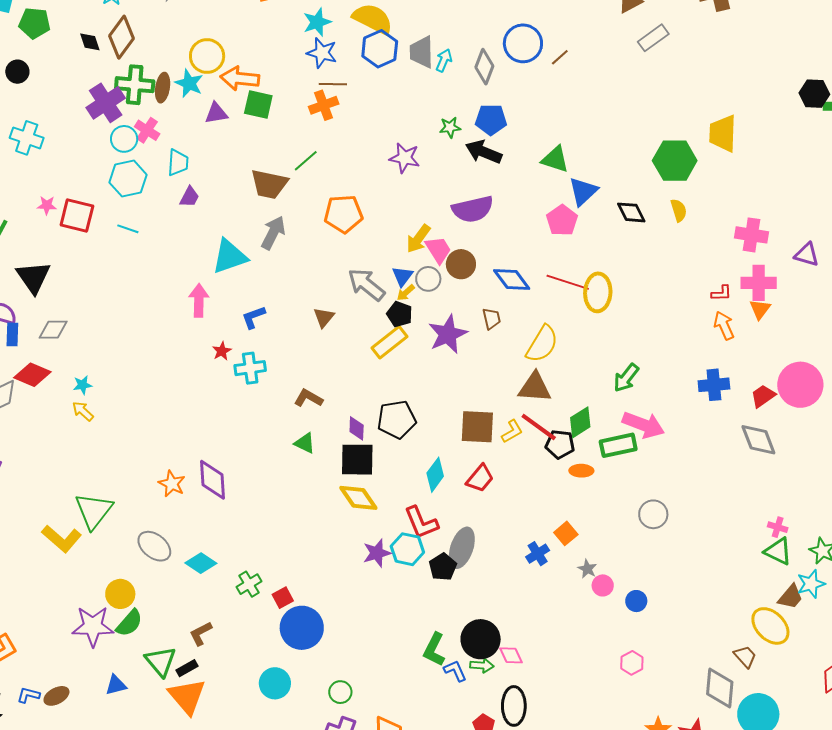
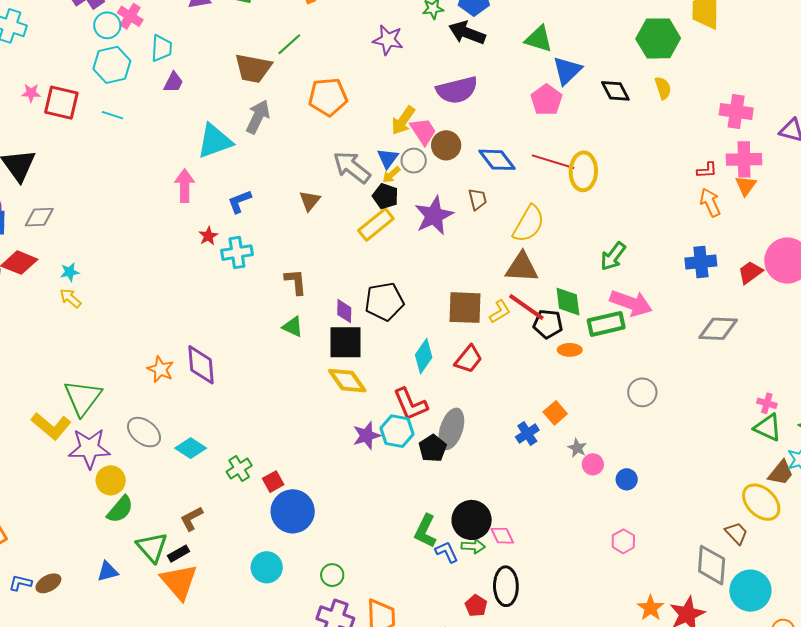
brown L-shape: (308, 398) -> (296, 282), turned 56
green diamond: (580, 422) -> (568, 302), turned -64
gray diamond: (758, 440) -> (718, 329), moved, turned -66
purple star: (93, 626) -> (89, 448), moved

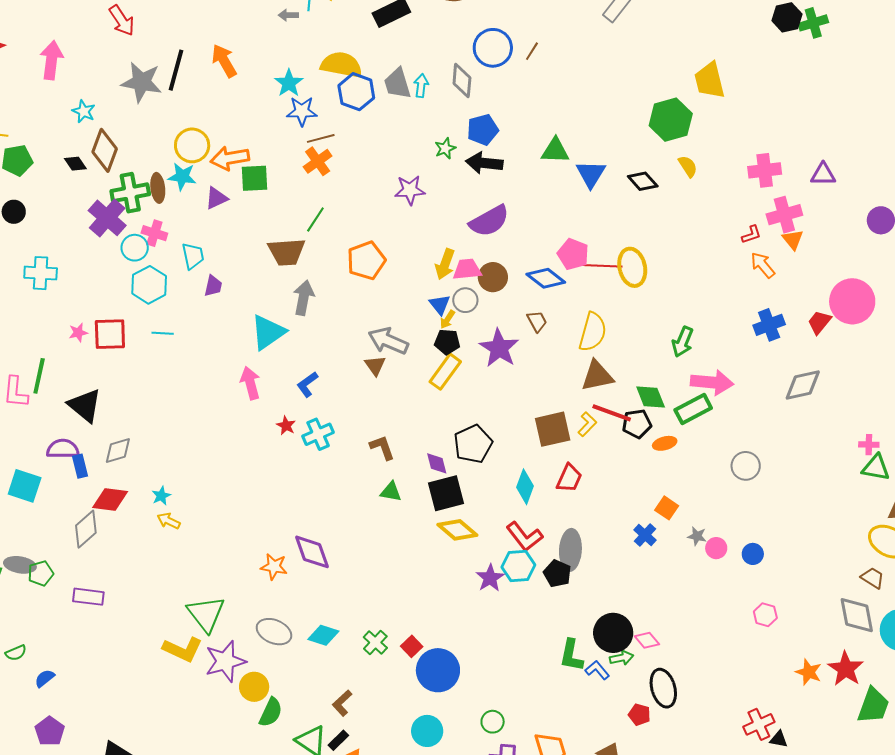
pink pentagon: (546, 100) -> (573, 254), moved
pink trapezoid: (423, 131) -> (467, 269), turned -48
gray arrow: (352, 167) -> (388, 341), moved

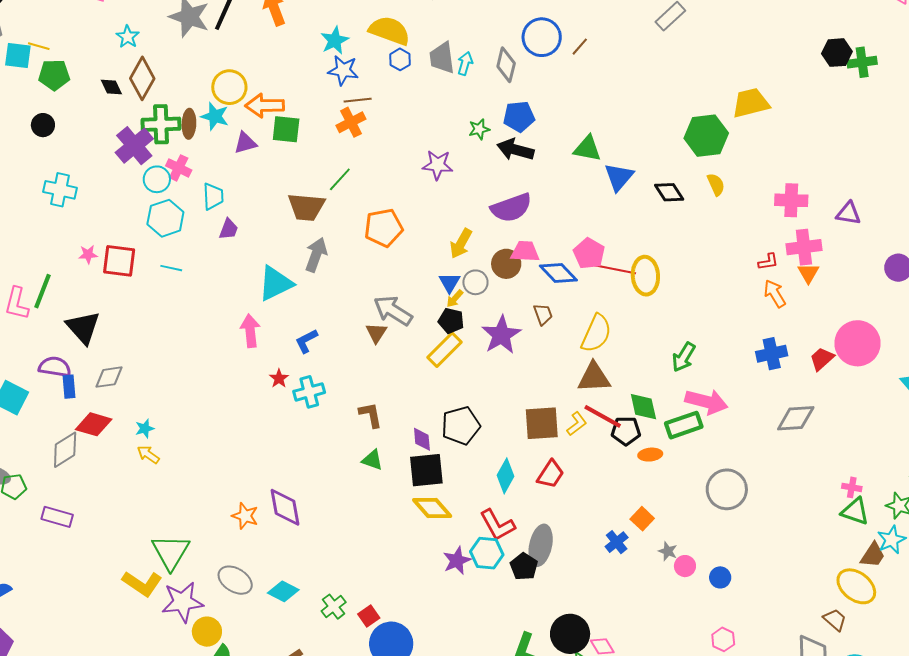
yellow trapezoid: (710, 80) -> (751, 103), turned 81
blue hexagon: (356, 92) -> (400, 59), size x0.6
pink trapezoid: (467, 269) -> (525, 252), moved
gray circle: (746, 466) -> (727, 489), size x1.4

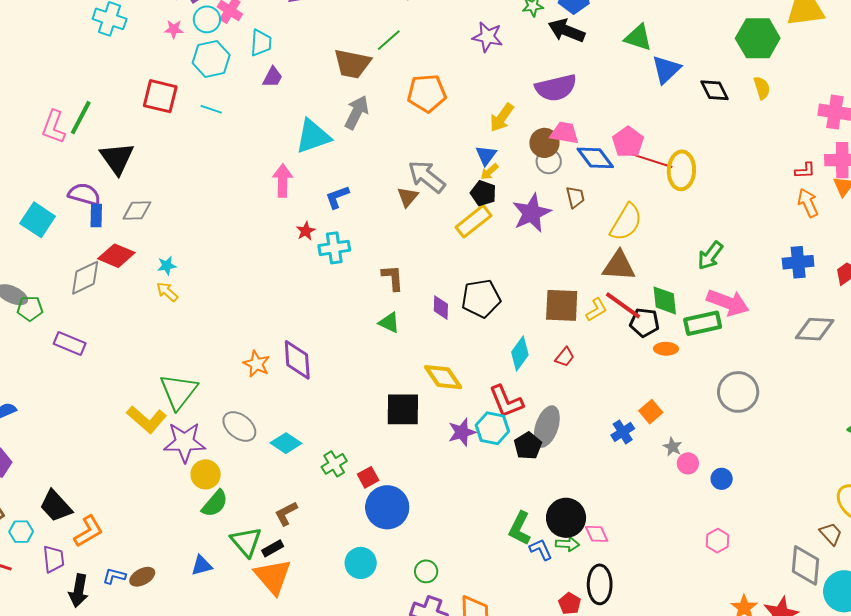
pink star: (88, 254) -> (174, 29), moved
gray circle: (475, 282) -> (549, 161), moved
black square: (426, 470) -> (403, 409), moved
red trapezoid: (551, 474) -> (565, 357), size x0.7

